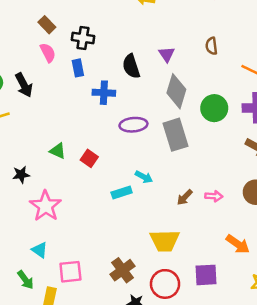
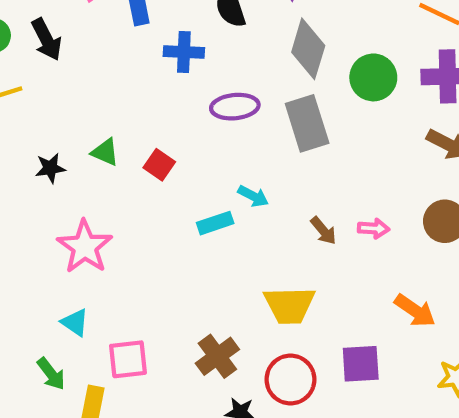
black star: (21, 175) -> (50, 168), moved
brown arrow: (185, 197) -> (323, 231), turned -84

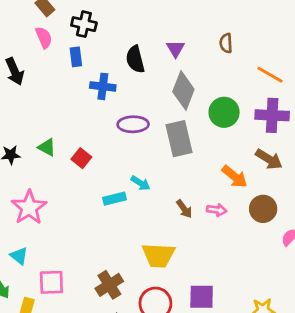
orange arrow: (415, 311) -> (235, 177), moved

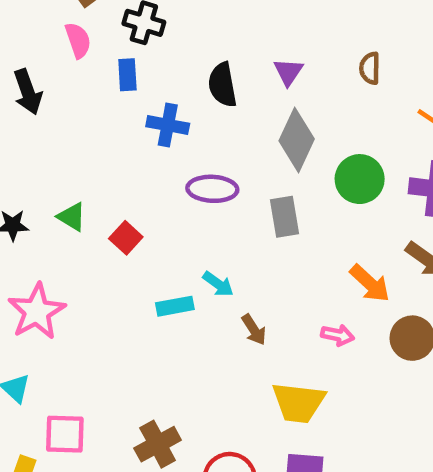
gray rectangle: (179, 139) -> (284, 217), size x0.7
brown arrow: (184, 209) -> (254, 330), moved
yellow trapezoid: (158, 255) -> (298, 403), moved

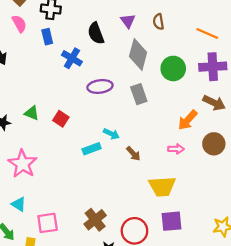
brown semicircle: (370, 68) -> (158, 22), moved
blue cross: (168, 125) -> (72, 58), turned 30
orange arrow: (370, 283) -> (188, 120), turned 100

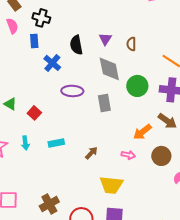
gray diamond: (138, 54) -> (109, 69), turned -36
cyan arrow: (111, 134) -> (25, 143), moved, turned 48
brown arrow: (133, 154) -> (91, 153), turned -104

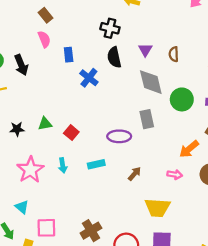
black cross: (41, 18) -> (110, 28), moved
purple ellipse: (72, 91) -> (119, 136), moved
green triangle: (10, 104) -> (45, 124), turned -40

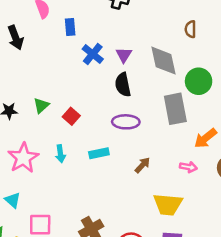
purple triangle: (145, 50) -> (124, 55), moved
black semicircle: (114, 57) -> (123, 85), moved
gray rectangle: (147, 119) -> (175, 109), moved, size x1.4
green triangle: (45, 124) -> (41, 106), turned -32

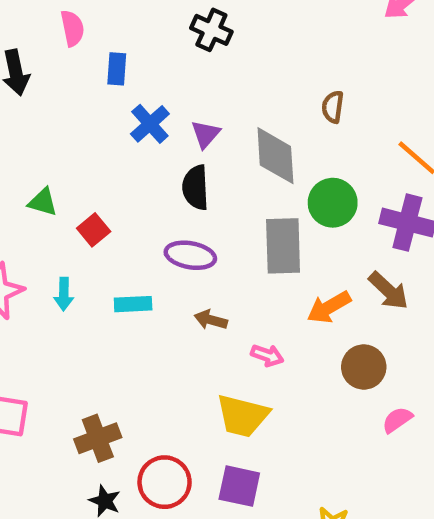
green triangle: (41, 106) -> (43, 202), turned 49
brown arrow: (142, 165) -> (211, 320), moved, turned -126
pink arrow: (188, 167) -> (267, 355), moved

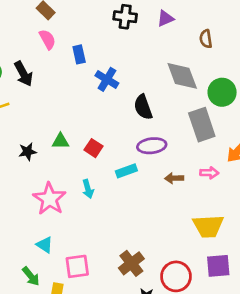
purple triangle: (206, 134) -> (165, 18), moved, turned 42
cyan rectangle: (133, 304) -> (126, 171), moved
pink arrow: (267, 355) -> (209, 173), moved

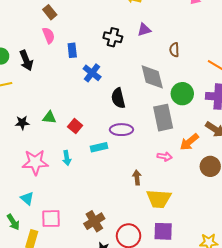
black cross: (125, 17) -> (113, 37), moved
brown arrow: (174, 178) -> (137, 178), moved, turned 80
pink star: (49, 199) -> (35, 162), turned 30

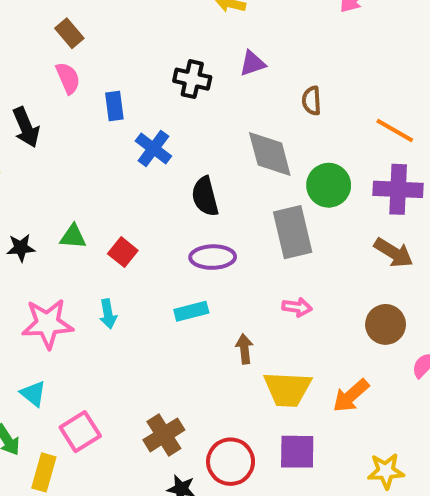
orange arrow: (189, 142) -> (351, 396), moved
cyan rectangle: (99, 147) -> (191, 311), moved
pink square: (51, 219) -> (80, 432), turned -30

